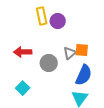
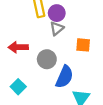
gray triangle: (70, 53) -> (57, 28), moved
blue semicircle: (84, 75) -> (64, 77), moved

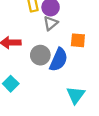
blue semicircle: (64, 77) -> (59, 60), moved

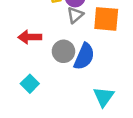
orange square: (78, 40) -> (106, 19), moved, size x1.5

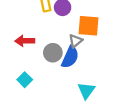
gray triangle: (75, 15) -> (76, 41), moved

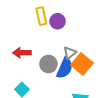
orange square: (88, 26) -> (82, 64), moved, turned 35

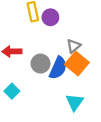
gray triangle: (70, 53) -> (74, 46), moved

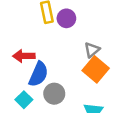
gray circle: (41, 64) -> (54, 94), moved
blue semicircle: (58, 68) -> (38, 74), moved

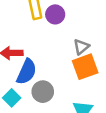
orange square: (96, 69) -> (85, 67), turned 30

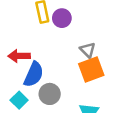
gray triangle: (81, 47) -> (88, 50), turned -35

